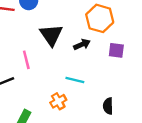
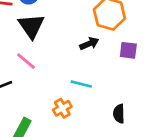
black triangle: (51, 35) -> (31, 26), moved
pink line: (26, 60) -> (26, 61), turned -36

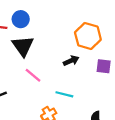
pink line: (26, 61) -> (33, 75), moved

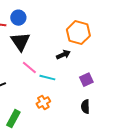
purple square: (104, 66) -> (86, 80), moved, turned -32
cyan line: (64, 94) -> (47, 78), moved

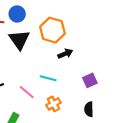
orange hexagon: (78, 33) -> (52, 30), moved
pink line: (29, 68) -> (27, 92), moved
orange cross: (43, 103) -> (54, 104), moved

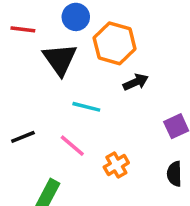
blue circle: (17, 14) -> (76, 17), moved
cyan line: (48, 78) -> (86, 107), moved

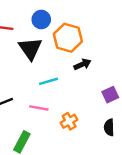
cyan line: (86, 107) -> (49, 81), turned -30
pink line: (72, 146) -> (39, 108), turned -30

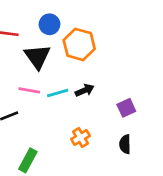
black arrow: (82, 64) -> (85, 90), moved
pink line: (39, 108) -> (29, 90), moved

